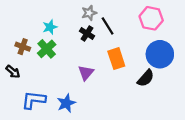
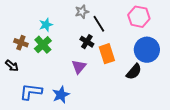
black cross: (87, 34) -> (87, 42), moved

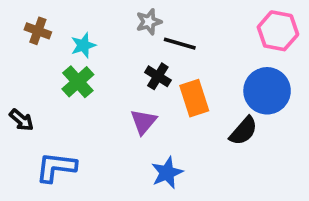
pink hexagon: (139, 17) -> (278, 31), moved
black line: (99, 24) -> (180, 44), turned -42
brown cross: (21, 43) -> (38, 31), moved
blue star: (61, 95) -> (167, 173), moved

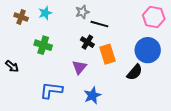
cyan star: (83, 45) -> (45, 13), moved
green cross: (78, 82) -> (43, 45), turned -30
blue L-shape: (56, 167) -> (51, 90), moved

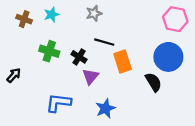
black line: (99, 24) -> (104, 42), moved
black cross: (87, 42) -> (79, 57), moved
black arrow: (12, 66) -> (14, 75), turned -88
black semicircle: (135, 72) -> (153, 82), turned -72

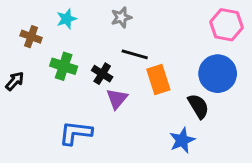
brown cross: (24, 19) -> (31, 37), moved
black arrow: (14, 75) -> (15, 81), moved
blue star: (105, 108) -> (182, 140), moved

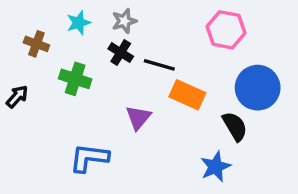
gray star: (121, 17) -> (124, 21), moved
pink hexagon: (226, 25) -> (226, 30), moved
black cross: (102, 74) -> (121, 53), moved
orange rectangle: (158, 80) -> (187, 95), turned -48

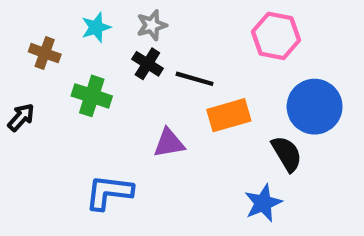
orange rectangle: (187, 95) -> (229, 115), turned -40
purple triangle: (138, 118) -> (169, 143), turned 40

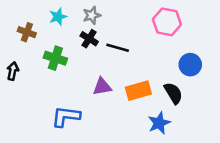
blue circle: (315, 107) -> (190, 65), size x0.7
orange rectangle: (229, 115) -> (138, 91), moved
black arrow: (21, 117) -> (13, 71), turned -30

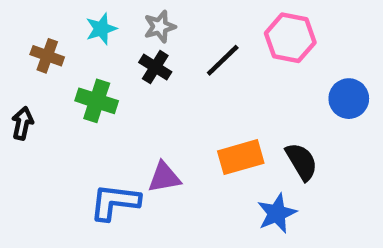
black line: (118, 48) -> (223, 60), moved, turned -60
blue circle: (190, 65) -> (349, 99), moved
purple triangle: (102, 87) -> (164, 177), moved

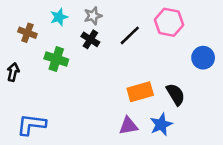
purple triangle: (164, 177) -> (128, 126), moved
blue L-shape: (115, 202) -> (31, 125), moved

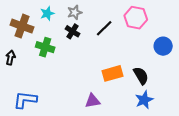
brown cross: (27, 33) -> (22, 26), size x1.5
blue star: (161, 125) -> (144, 100), moved
purple triangle: (128, 126) -> (93, 101), moved

